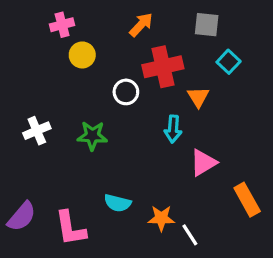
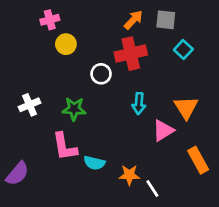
orange arrow: (141, 25) -> (133, 20), moved
orange triangle: (198, 97) -> (186, 108), moved, size x1.4
pink L-shape: (70, 228) -> (65, 147), moved

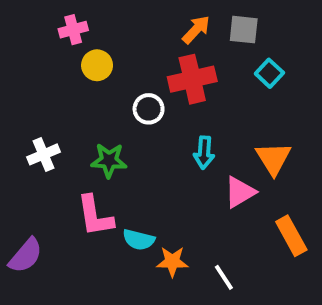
orange star: (129, 175) -> (172, 262), moved

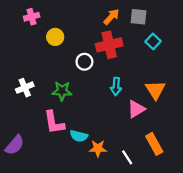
pink cross: (73, 30) -> (32, 17), moved
orange rectangle: (291, 236) -> (154, 144), moved

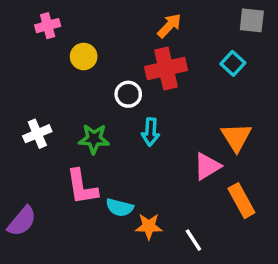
gray square: (138, 17) -> (252, 20), moved
cyan arrow: (116, 86) -> (151, 132), moved
orange rectangle: (154, 144) -> (241, 201), moved

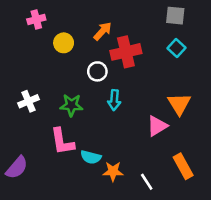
gray square: (252, 20) -> (175, 16), moved
orange arrow: (169, 26) -> (103, 31), moved
orange rectangle: (241, 201) -> (183, 166), moved

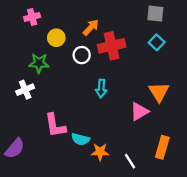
white circle: (97, 71) -> (82, 55), moved
green star: (71, 105) -> (39, 63), moved
orange rectangle: (183, 166) -> (162, 147), turned 45

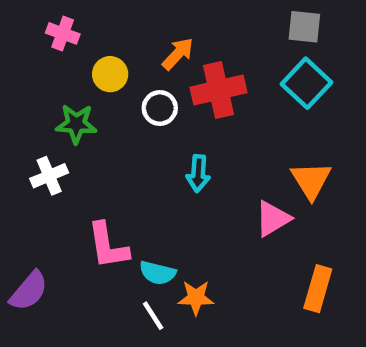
pink cross: (32, 17) -> (63, 33), turned 35
cyan square: (157, 42) -> (307, 83), size x1.5
white line: (130, 161) -> (153, 316), moved

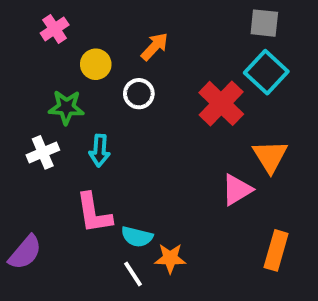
pink cross: (63, 33) -> (55, 29), turned 36
red cross: (218, 90) -> (221, 103), moved, turned -33
cyan arrow: (198, 173) -> (100, 150), moved

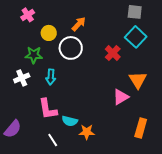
white circle: (139, 94) -> (71, 48), size x1.5
red cross: (221, 103) -> (113, 53), size x0.7
white line: (133, 274) -> (53, 140), moved

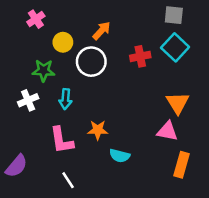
red cross: (113, 53) -> (140, 56), moved, turned 35
pink triangle: (121, 97) -> (167, 131), moved, turned 42
cyan semicircle: (70, 121) -> (120, 156), moved
orange star: (87, 132) -> (98, 130), moved

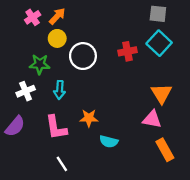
orange arrow: (102, 31) -> (57, 16), moved
orange rectangle: (182, 165) -> (165, 150), turned -45
purple semicircle: (16, 166) -> (15, 126), moved

